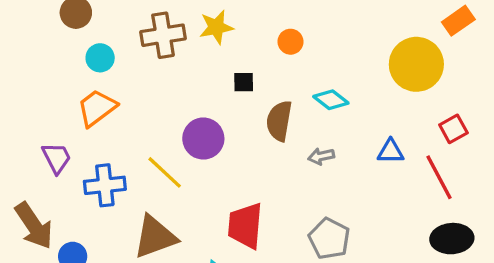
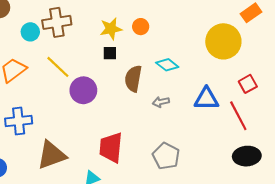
yellow star: (216, 27) -> (111, 29), moved
cyan circle: (100, 58) -> (30, 32), moved
blue triangle: (391, 151) -> (206, 99), size x1.4
yellow line: (165, 172) -> (58, 67), moved

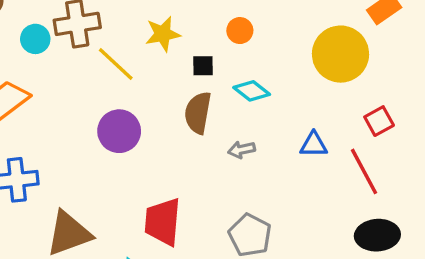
orange circle: (141, 27) -> (240, 31), moved
black square: (110, 53) -> (203, 66), moved
yellow line: (58, 67) -> (116, 64), moved
blue triangle: (206, 99) -> (314, 145), size x0.7

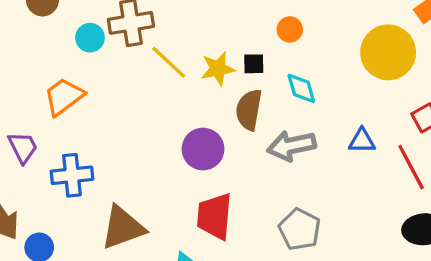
yellow star: (163, 34) -> (218, 69), moved
cyan diamond: (252, 91) -> (301, 88), turned 36
purple circle: (119, 131) -> (203, 149), moved
gray arrow: (242, 150) -> (291, 146), size x1.8

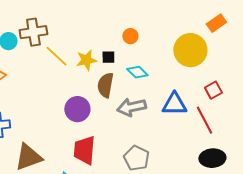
cyan diamond: (301, 88) -> (137, 72), turned -30
blue triangle: (362, 141) -> (174, 104), size x1.5

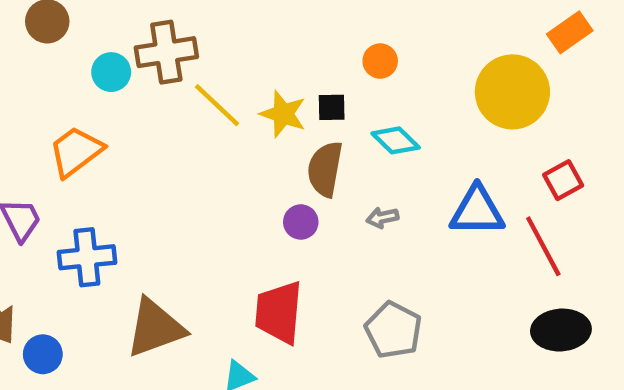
yellow star: (86, 60) -> (283, 114), turned 30
gray arrow: (131, 107) -> (382, 218), size x0.5
purple circle: (77, 109) -> (301, 222), moved, size x0.6

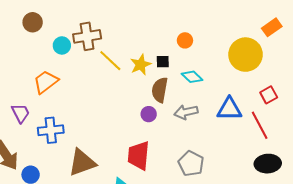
yellow star: (283, 114) -> (141, 65), turned 30
gray arrow: (382, 218) -> (186, 112), size x1.6

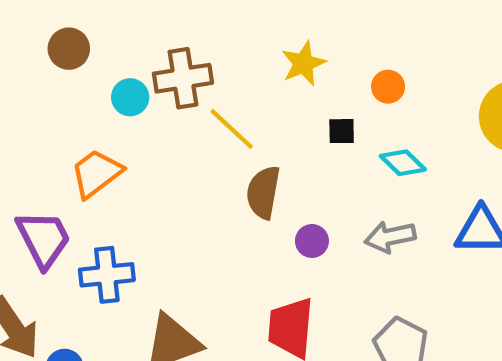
yellow star: (141, 65) -> (303, 63), moved
brown semicircle: (160, 90) -> (263, 192), moved
purple trapezoid: (20, 113) -> (43, 239), size x1.4

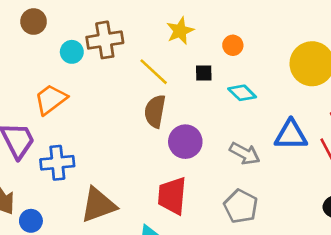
yellow line: (232, 129) -> (154, 72), moved
gray arrow: (390, 237) -> (245, 154), moved, turned -140
purple circle: (312, 241) -> (185, 142), size x1.6

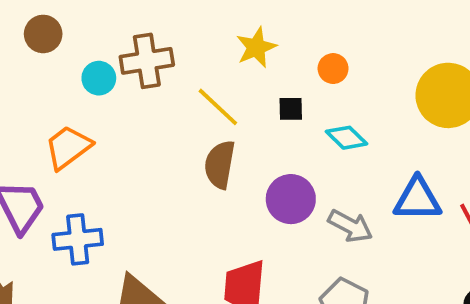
purple circle: (185, 142) -> (291, 199), moved

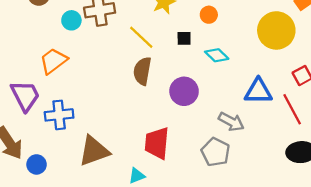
gray arrow: (350, 226) -> (231, 122), moved

